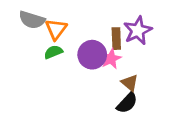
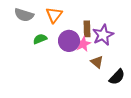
orange triangle: (56, 29) -> (54, 15), moved
purple star: (138, 31) -> (103, 35), moved
black semicircle: (127, 103) -> (117, 77), moved

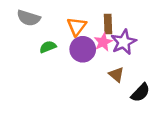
orange triangle: (54, 15) -> (77, 26), moved
brown rectangle: (87, 29) -> (108, 24), moved
pink star: (83, 44) -> (103, 42), moved

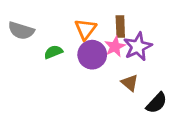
gray semicircle: (29, 18) -> (21, 31), moved

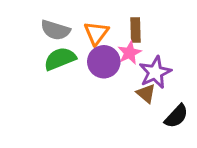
gray semicircle: (21, 31) -> (55, 30), moved
purple star: (138, 47) -> (155, 72), moved
green semicircle: (53, 52) -> (60, 59), size x1.5

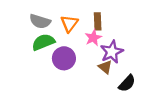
purple circle: (104, 62) -> (64, 58), moved

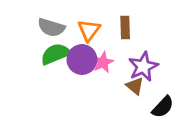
pink star: (93, 38) -> (103, 62), moved
purple circle: (64, 58) -> (82, 60), moved

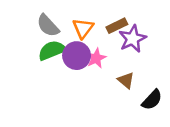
gray semicircle: (51, 27) -> (48, 26), turned 30
brown rectangle: (125, 27) -> (117, 26), turned 66
purple star: (143, 66) -> (132, 39), moved

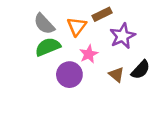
brown rectangle: (117, 26) -> (102, 14), moved
purple circle: (77, 56) -> (69, 75), moved
black semicircle: (152, 100) -> (141, 70), moved

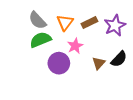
brown rectangle: (102, 14) -> (89, 22), moved
purple star: (123, 36) -> (115, 25), moved
brown triangle: (116, 75) -> (99, 63), turned 32

